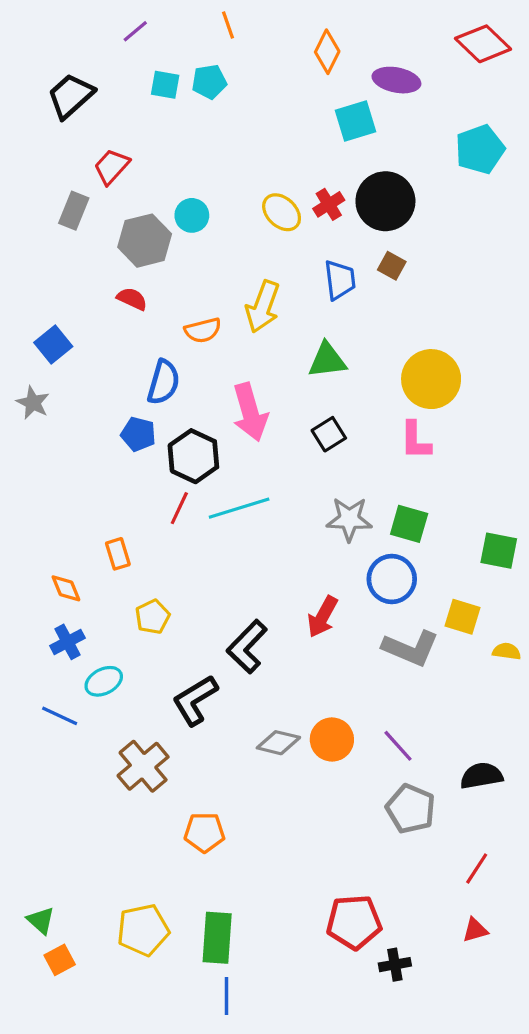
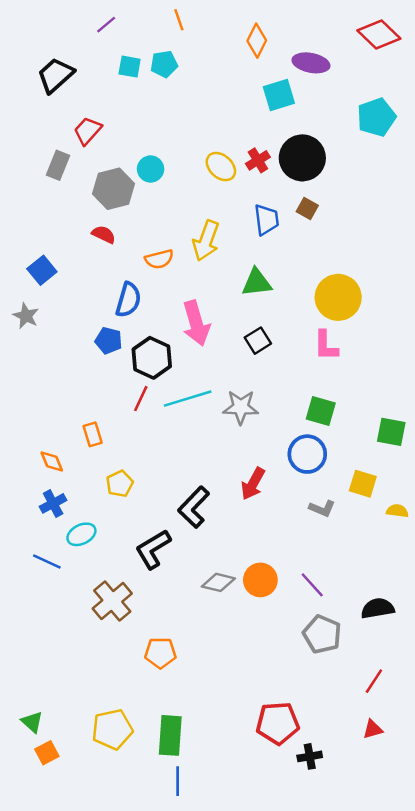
gray star: (349, 519) -> (241, 407), moved
gray L-shape: (411, 648) -> (322, 508), size x0.6

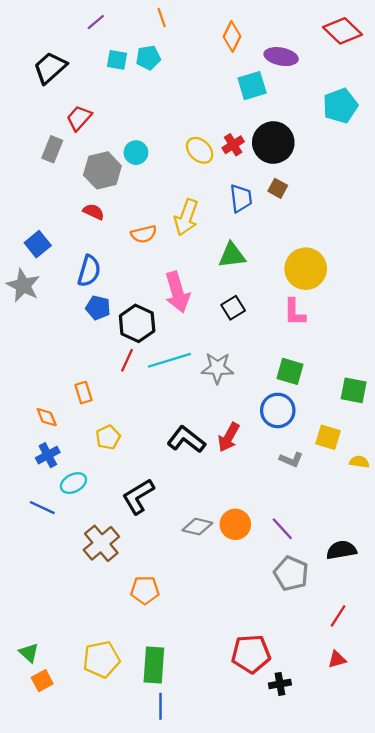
blue semicircle: (128, 300) -> (89, 271), moved
gray star: (26, 316) -> (23, 285), size x1.4
black L-shape: (194, 507) -> (186, 439), moved, turned 84

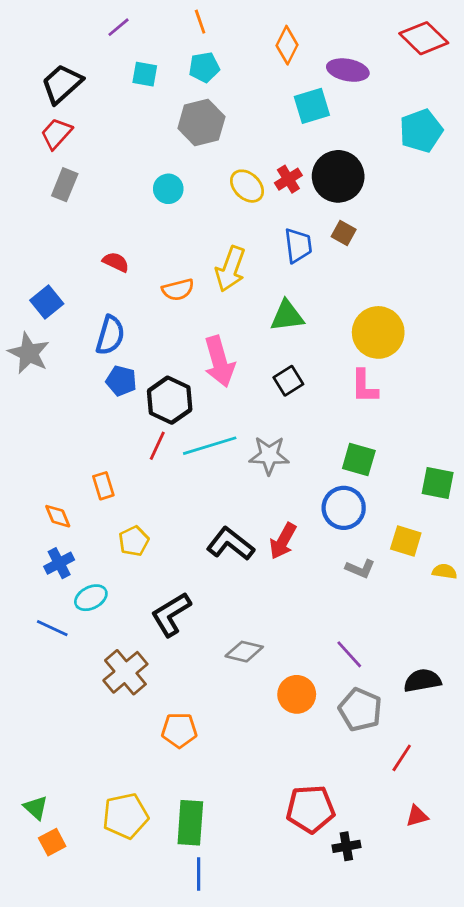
cyan pentagon: (148, 58) -> (204, 67), moved
red trapezoid: (79, 118) -> (56, 134), moved
gray hexagon: (102, 170) -> (201, 122), moved
orange circle: (235, 524) -> (297, 694), moved
red line: (338, 616) -> (402, 758), moved

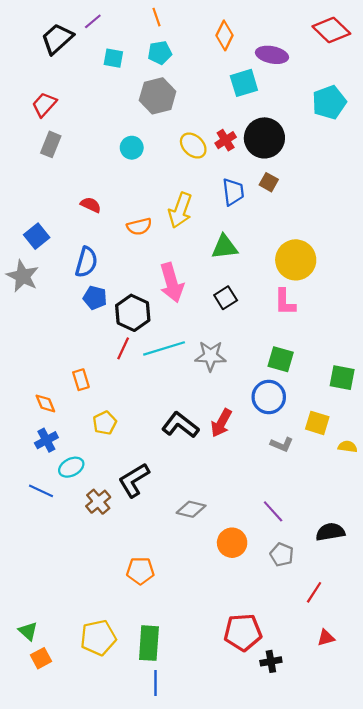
black trapezoid: (62, 84) -> (57, 39), moved
brown cross: (125, 672) -> (98, 502), moved, size x0.7
gray pentagon: (360, 710) -> (282, 555), size x0.7

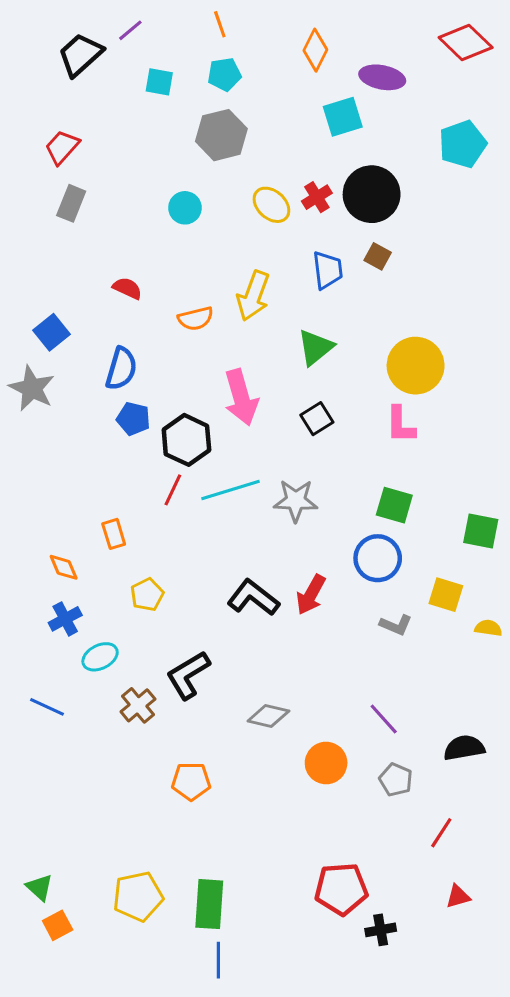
green triangle: (224, 247) -> (315, 347), turned -32
blue line: (41, 491) -> (47, 707), moved
orange pentagon: (140, 571) -> (191, 781), moved

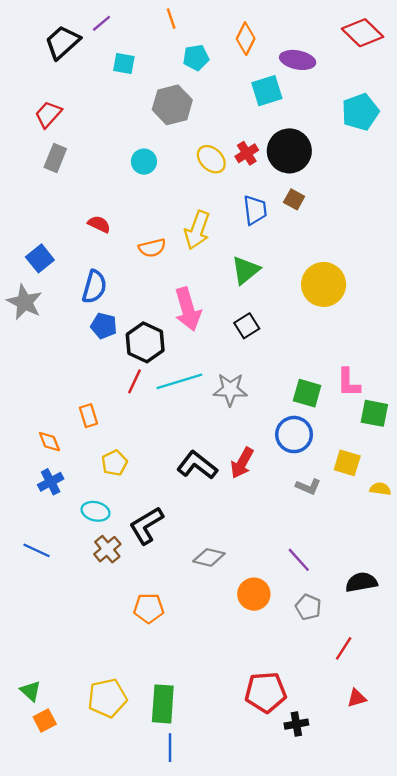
cyan pentagon: (224, 74) -> (196, 58), moved
pink L-shape: (400, 425) -> (348, 383), moved
cyan ellipse: (100, 657) -> (96, 511), moved, turned 40

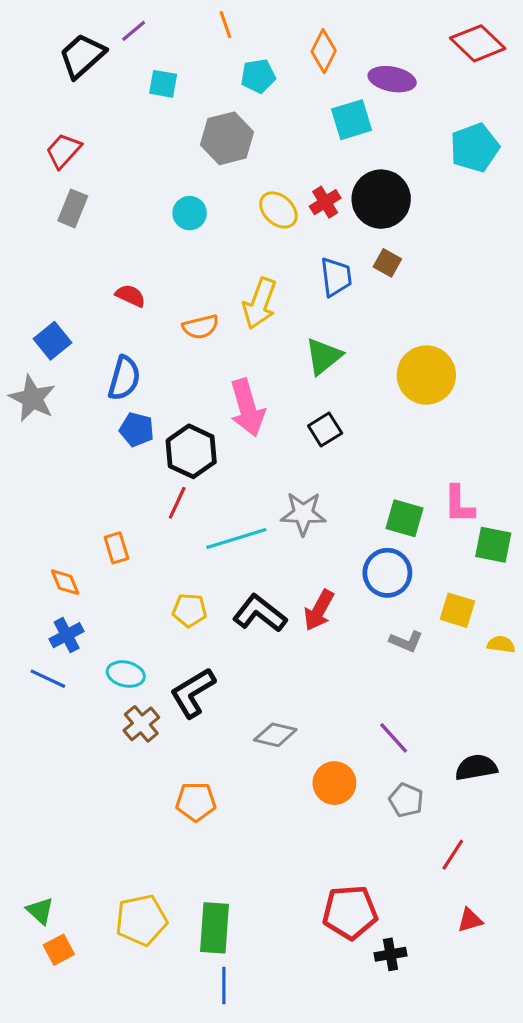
cyan line: (179, 381) -> (236, 539), moved
yellow pentagon: (114, 463) -> (190, 610), moved, turned 30
blue line: (36, 550) -> (48, 679), moved

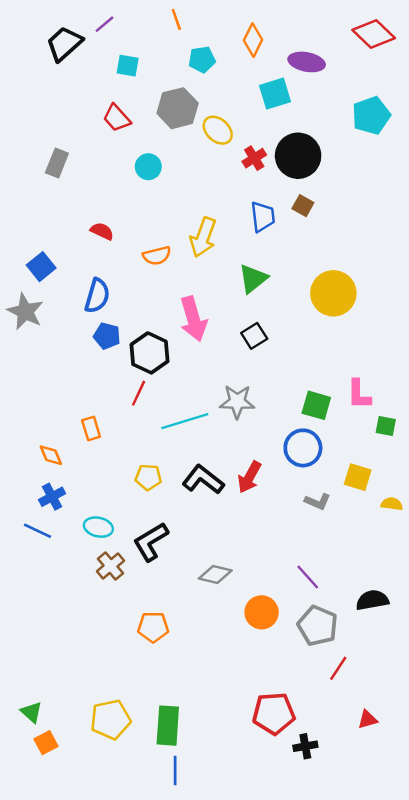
red trapezoid: (63, 151) -> (117, 118), moved, turned -84
yellow ellipse: (278, 210) -> (218, 130), moved
green square: (493, 545) -> (386, 426), size x0.7
gray pentagon: (406, 800) -> (318, 626), size x1.5
red line: (453, 855) -> (338, 668), moved

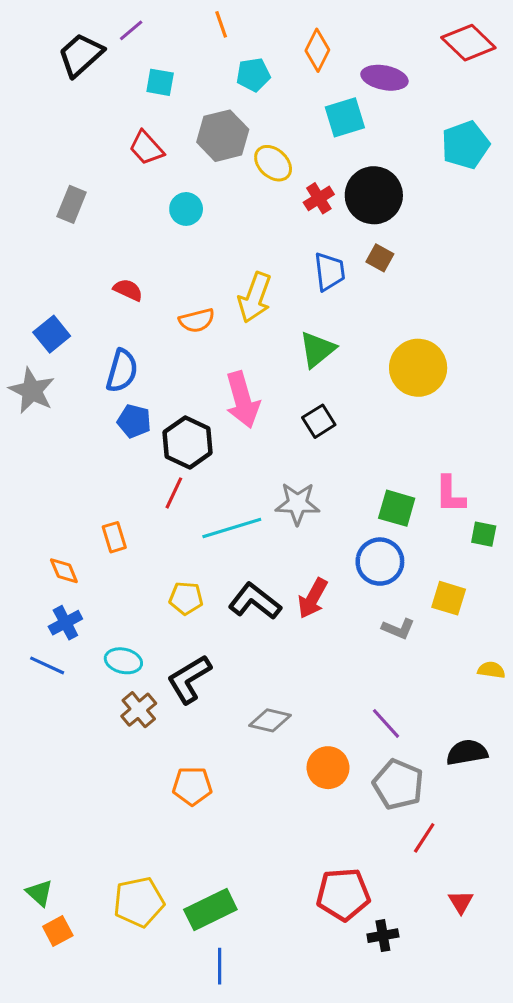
yellow semicircle: (392, 504) -> (491, 670), moved
red triangle: (367, 719) -> (461, 902), turned -45
green rectangle: (168, 726) -> (210, 910), turned 60

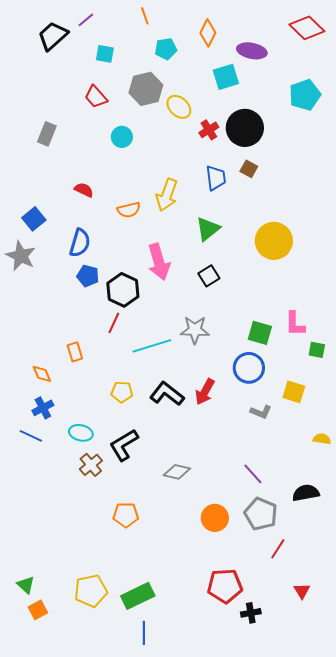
orange circle: (328, 768) -> (215, 518), moved

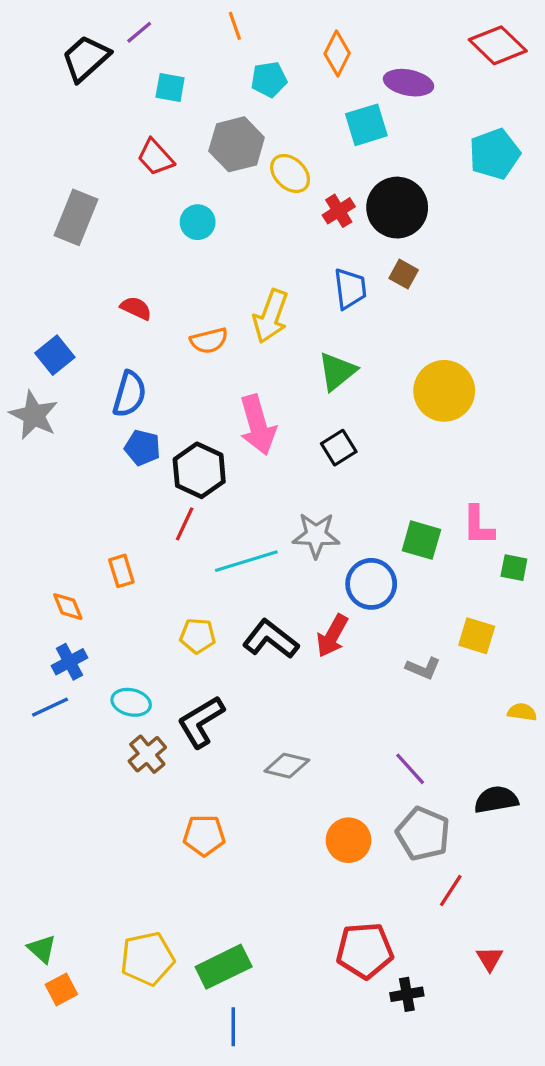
gray rectangle: (47, 134) -> (76, 217), size x1.4
blue circle: (249, 368) -> (371, 584), moved
blue line: (31, 436) -> (50, 707), turned -50

